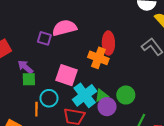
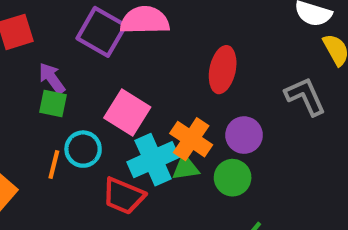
purple square: (44, 38) -> (101, 32), size x1.6
orange cross: (98, 58) -> (191, 139), moved
purple circle: (107, 107) -> (244, 135), moved

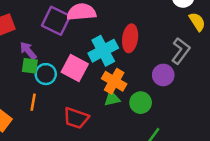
gray L-shape: (305, 96) -> (181, 51), turned 65
purple circle: (244, 135) -> (163, 75), moved
cyan circle: (83, 149) -> (46, 74), moved
cyan cross: (153, 160) -> (103, 51), moved

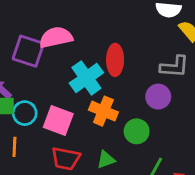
gray L-shape: (181, 51) -> (174, 67), turned 65
pink square: (75, 68) -> (58, 120), moved
green triangle: (112, 99) -> (106, 160), moved

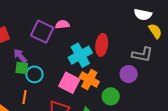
pink semicircle: (56, 37) -> (62, 24), size x0.6
pink square: (58, 120) -> (69, 83), moved

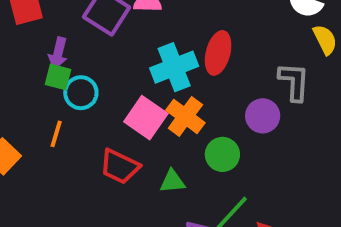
gray L-shape: (142, 55) -> (294, 82), turned -105
purple arrow: (20, 56) -> (58, 53), turned -133

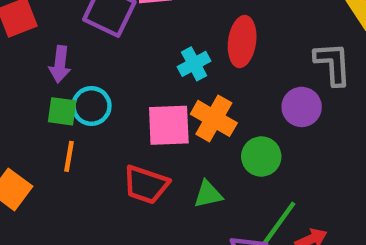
cyan cross: (174, 67) -> (194, 64), size x0.6
green square: (58, 77) -> (62, 111), moved
pink square: (146, 118) -> (169, 125), turned -30

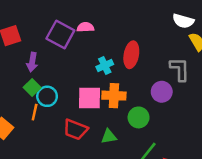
cyan circle: (91, 106) -> (47, 96), moved
green square: (62, 111) -> (32, 88), turned 35
orange cross: (214, 118) -> (114, 96), turned -30

